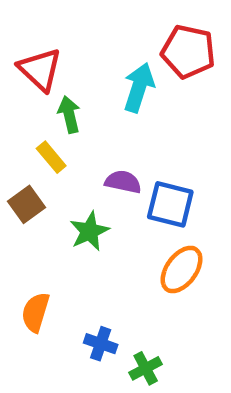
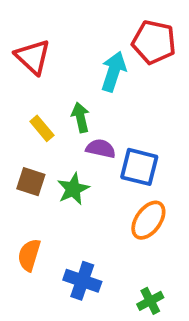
green arrow: (69, 114) -> (81, 117), moved
brown square: (26, 204) -> (31, 182), moved, turned -36
blue cross: (101, 344) -> (82, 281), size x1.4
green cross: (146, 368) -> (150, 301), moved

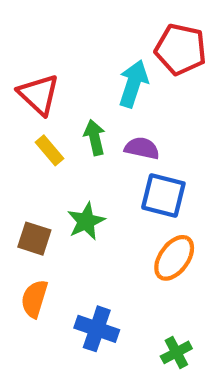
red triangle: (33, 57) -> (39, 94), moved
purple semicircle: (101, 149) -> (142, 148), moved
brown square: (31, 182) -> (34, 239), moved

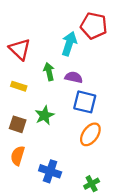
yellow rectangle: (49, 150) -> (19, 86), moved, turned -32

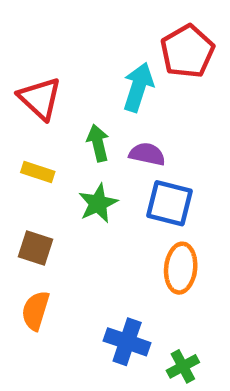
red pentagon: (94, 26) -> (187, 51), turned 30
green star: (44, 115) -> (98, 203), moved
orange ellipse: (90, 134) -> (181, 268), turned -30
blue cross: (50, 171) -> (127, 342), moved

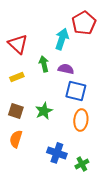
yellow rectangle: (38, 172) -> (17, 77), turned -40
green star: (98, 203) -> (44, 111), moved

